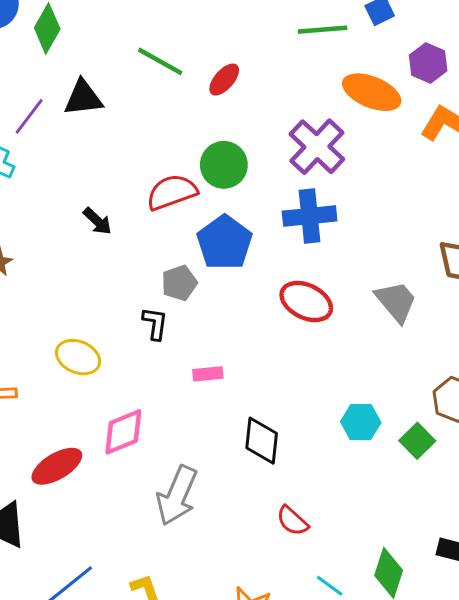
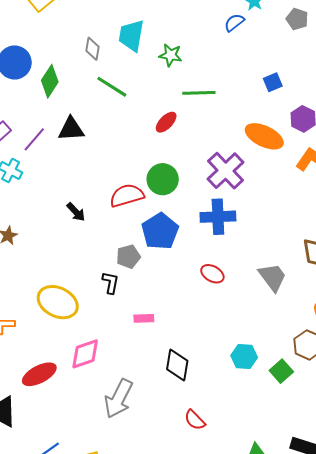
green line: (323, 30) -> (199, 93), moved
green line: (160, 61) -> (112, 87), moved
red ellipse: (306, 302) -> (212, 274), size x0.7
yellow ellipse: (78, 357) -> (58, 302), size x1.4

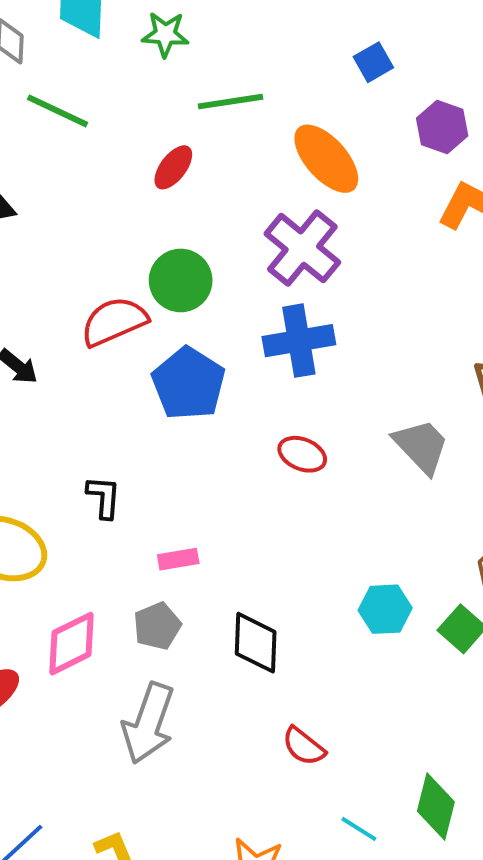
orange ellipse: (264, 136) -> (326, 159), moved, turned 30
gray pentagon: (128, 257) -> (157, 626), moved

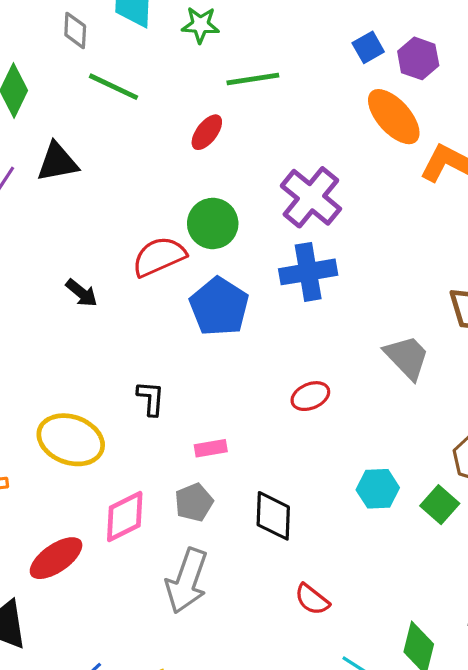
purple hexagon: (442, 127) -> (418, 58), moved
orange ellipse: (326, 159) -> (394, 117), moved
red ellipse: (302, 454) -> (310, 396), moved, turned -45

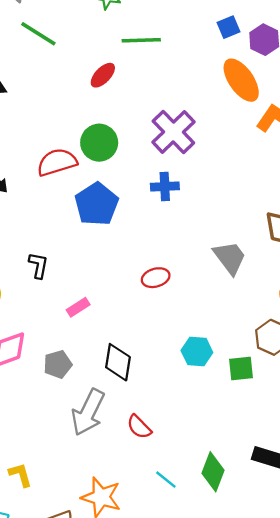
blue cross: (308, 272) -> (165, 187), size x0.7
pink rectangle: (211, 448) -> (78, 307), turned -30
gray pentagon: (194, 502) -> (58, 364), moved
green square: (440, 505) -> (241, 368), turned 36
gray arrow: (187, 581) -> (88, 412), moved

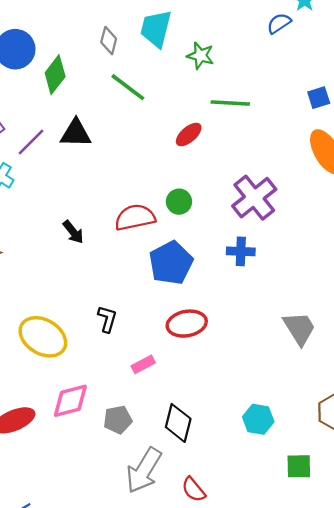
green circle: (99, 143) -> (179, 202), size x0.7
red ellipse: (156, 278) -> (187, 324), moved, size x1.4
green square: (241, 368) -> (299, 466), moved

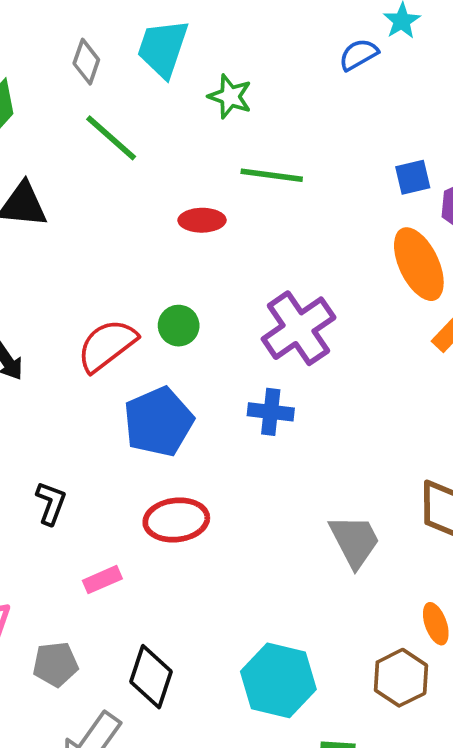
red ellipse: (189, 134) -> (202, 220), turned 36
red semicircle: (135, 217) -> (107, 345), turned -30
cyan hexagon: (258, 419) -> (278, 680), size x1.5

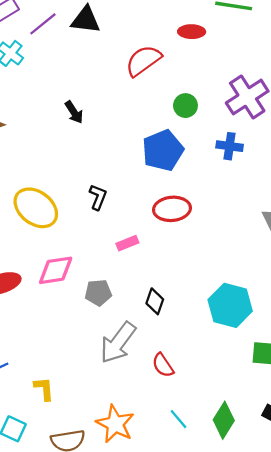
green circle: (179, 326) -> (185, 106), moved
red semicircle: (107, 345) -> (143, 61), moved
black diamond: (151, 677) -> (155, 301), size x0.7

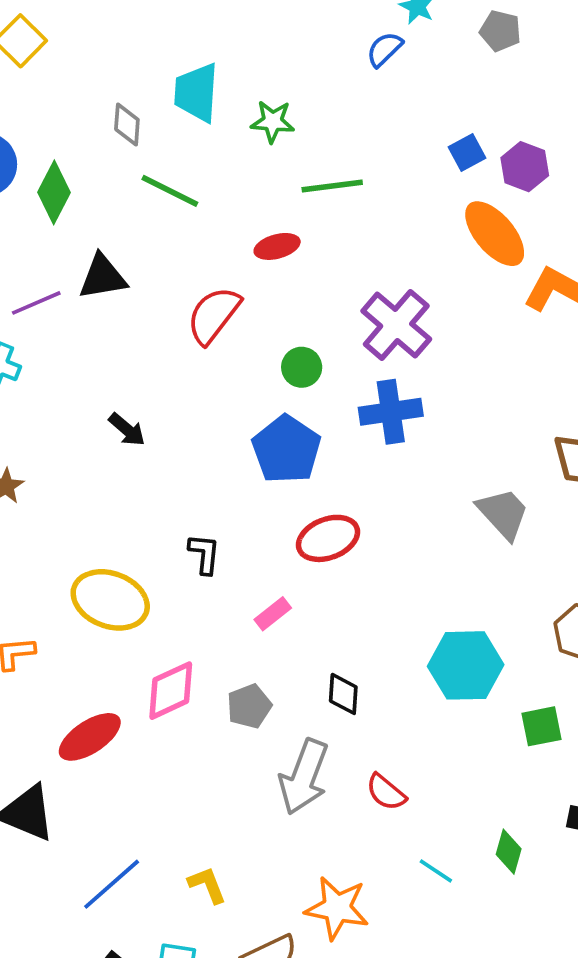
purple line: (43, 24) -> (36, 303), turned 32
blue cross: (230, 146) -> (391, 412), size x1.4
green diamond: (224, 420) -> (509, 852), size x0.7

